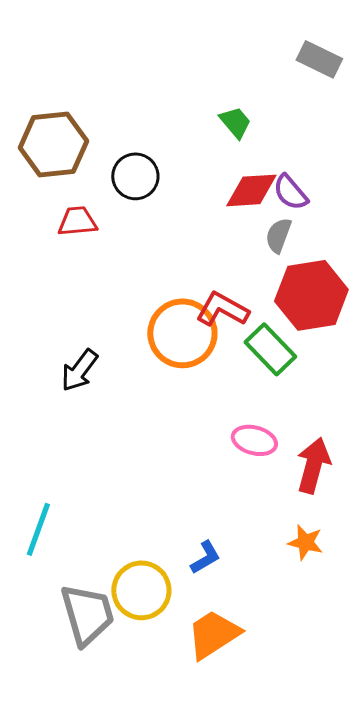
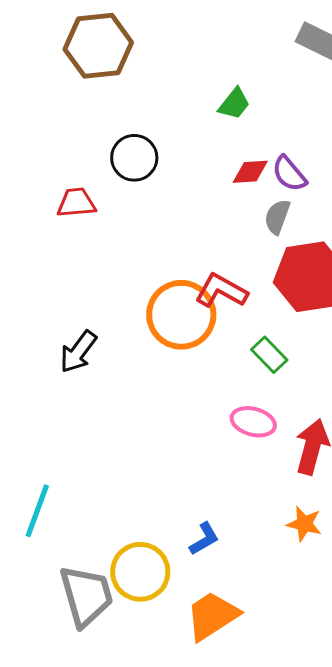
green trapezoid: (235, 122) -> (234, 104), turned 78
brown hexagon: (53, 144) -> (98, 46), moved
red diamond: (251, 190) -> (250, 172), size x0.7
green rectangle: (270, 349) -> (269, 355), moved, size x0.7

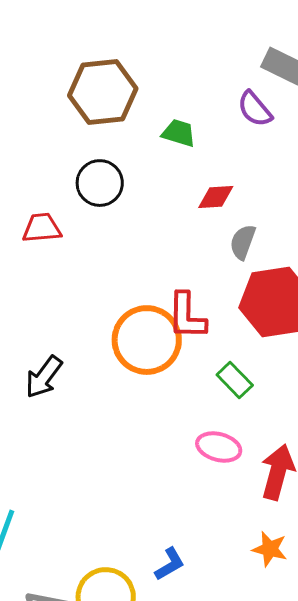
brown hexagon: (98, 46) -> (103, 92), moved
green trapezoid: (234, 104) -> (179, 133), moved, turned -111
purple semicircle: (289, 174) -> (255, 109), moved
red L-shape: (221, 291) -> (187, 316), turned -118

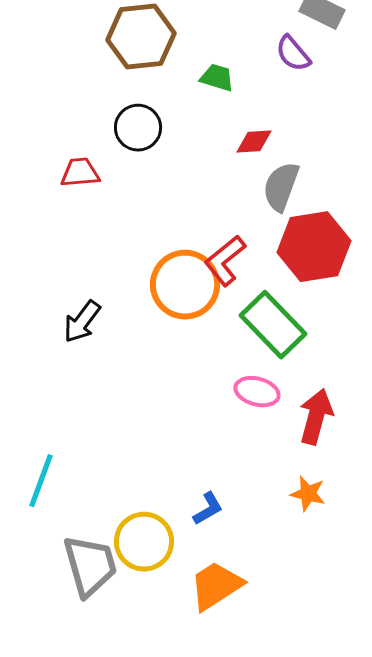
gray semicircle: (243, 242) -> (281, 187), size x1.4
red L-shape: (187, 316) -> (225, 261), turned 50
green rectangle: (235, 380) -> (273, 325), size x1.8

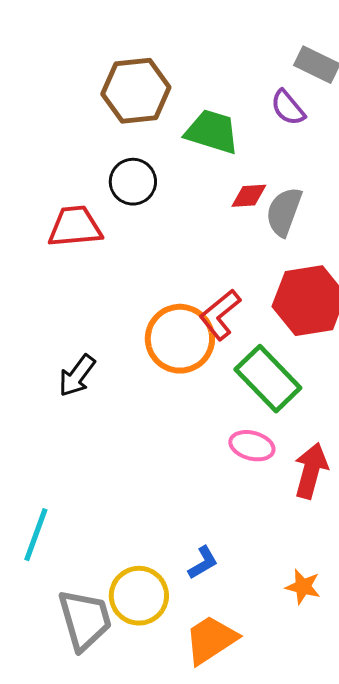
green trapezoid: (217, 78) -> (212, 132), size x1.6
red trapezoid: (80, 173) -> (75, 227), size x1.4
gray semicircle: (281, 187) -> (284, 212), moved
orange star: (308, 494) -> (303, 587), moved

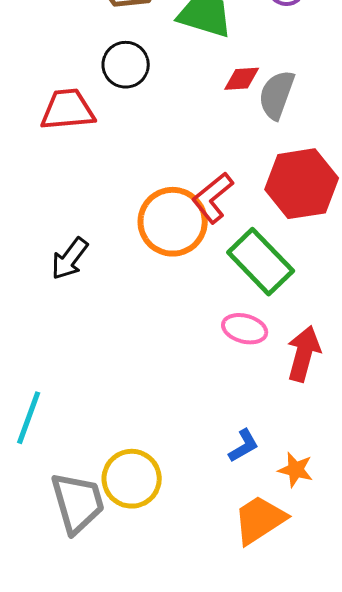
blue L-shape: (203, 563) -> (244, 446), moved
orange trapezoid: (211, 640) -> (260, 520), moved

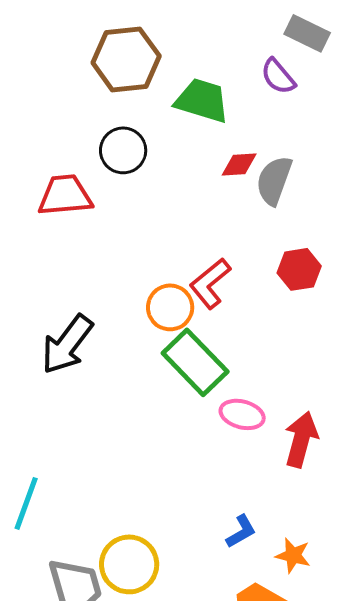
red hexagon: (302, 184) -> (299, 269), size x0.6
orange circle: (173, 222) -> (170, 307), size x0.7
black arrow: (70, 259) -> (67, 344), size x1.4
green rectangle: (261, 262) -> (195, 362), moved

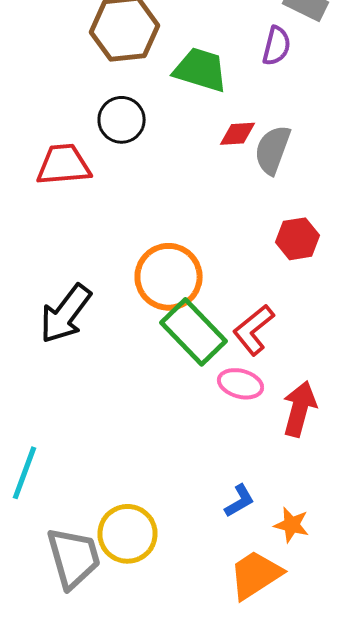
purple semicircle: (278, 76) -> (276, 46), turned -126
red L-shape: (210, 283) -> (254, 330), moved
orange circle: (170, 307) -> (168, 277), size x1.4

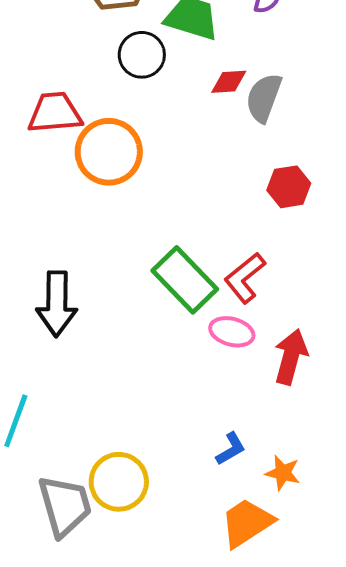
black circle: (122, 120) -> (142, 55), moved
orange circle: (168, 277) -> (109, 152), moved
black arrow: (66, 314) -> (57, 304), moved, turned -36

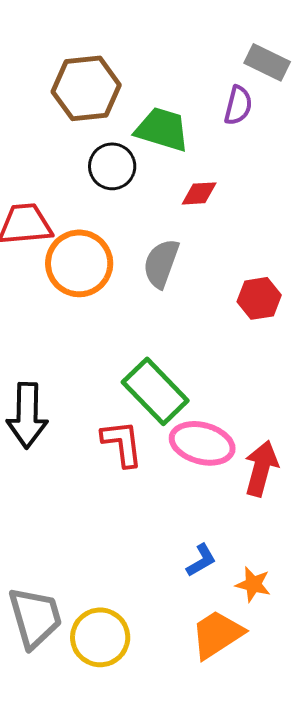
gray semicircle: (264, 98) -> (161, 263), moved
red L-shape: (245, 278) -> (122, 443), moved, turned 122
pink ellipse: (232, 332) -> (202, 443), size x1.4
yellow circle: (119, 482) -> (100, 637), moved

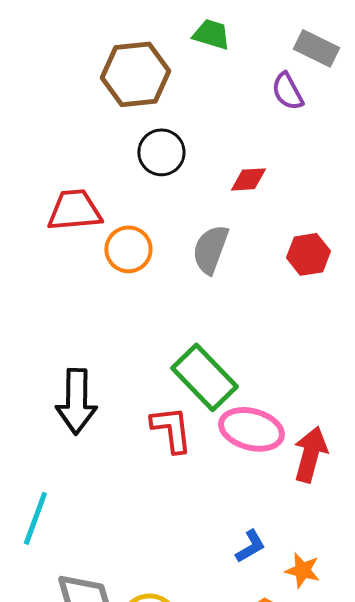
purple semicircle: (238, 105) -> (287, 91), turned 138
green trapezoid: (162, 129) -> (211, 34), moved, size x0.7
orange circle: (79, 263) -> (128, 249), size x0.7
red hexagon: (259, 298) -> (308, 254), moved

